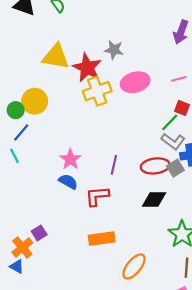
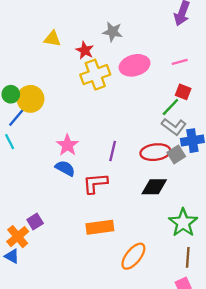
yellow triangle: (56, 57) -> (52, 39), size x0.6
red star: (87, 68) -> (85, 50), size x0.6
yellow circle: (35, 101) -> (30, 99), moved

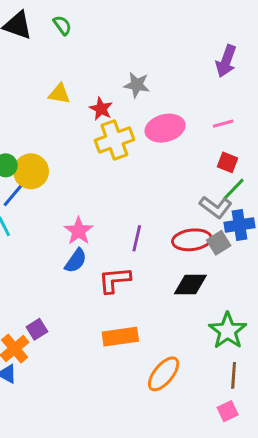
green line: (170, 107) -> (234, 189), moved
blue semicircle: (65, 168) -> (76, 261), turned 96

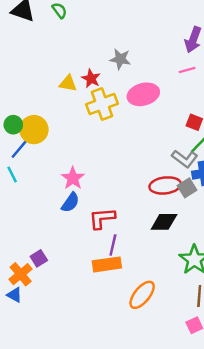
yellow triangle: (59, 94) -> (68, 83), moved
pink line: (223, 124) -> (187, 70), moved
purple line: (137, 238) -> (113, 245), moved

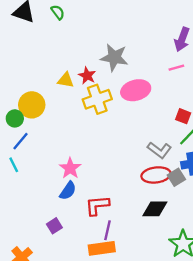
gray star: (120, 59) -> (114, 57), size x1.4
yellow circle: (34, 130) -> (32, 105), moved
gray L-shape: (185, 159) -> (159, 150), moved
purple square: (39, 258) -> (54, 226), moved

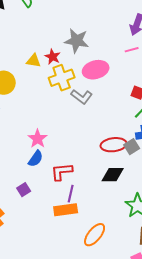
gray L-shape: (159, 150) -> (82, 97), moved

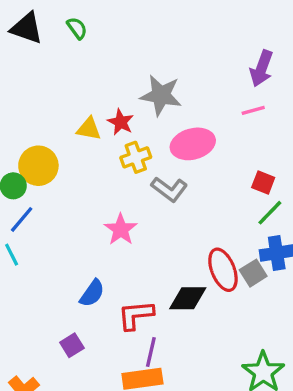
yellow cross: (62, 78) -> (136, 157), size x0.7
pink star: (38, 139) -> (121, 229), moved
red ellipse: (114, 145) -> (223, 270), turned 75
black diamond: (113, 175) -> (188, 298), moved

